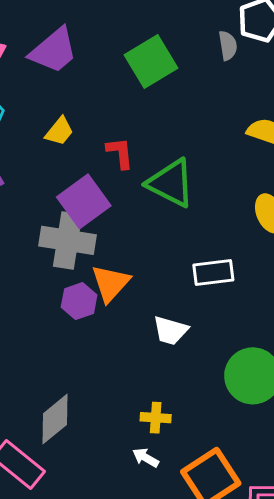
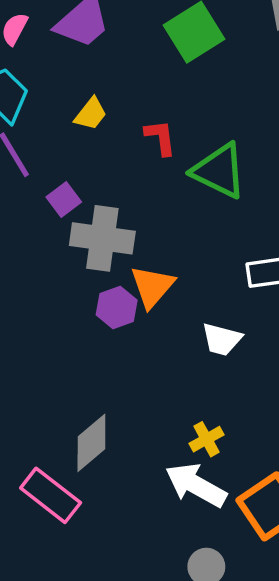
purple square: (84, 201) -> (64, 199), moved, size x0.6
yellow cross: (156, 418) -> (206, 439), turned -32
white arrow: (146, 458) -> (196, 485), size x2.0

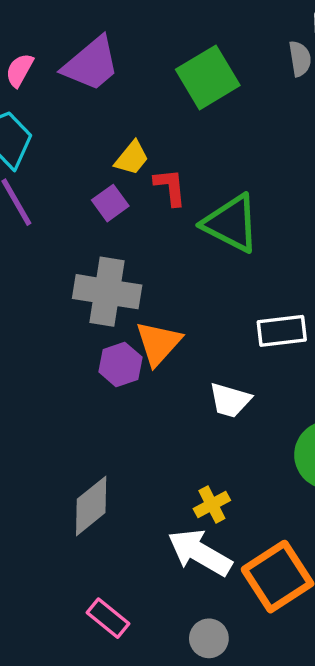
yellow trapezoid: (91, 114) -> (132, 158), moved
purple square: (64, 199) -> (110, 203), moved
pink rectangle: (51, 495) -> (108, 618), moved, size x0.7

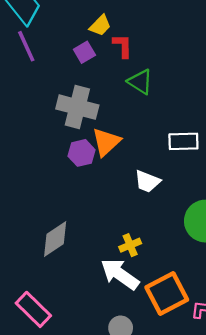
green triangle: (231, 223) -> (140, 82), moved, size x0.7
pink rectangle: (108, 618) -> (33, 309), moved, size x1.4

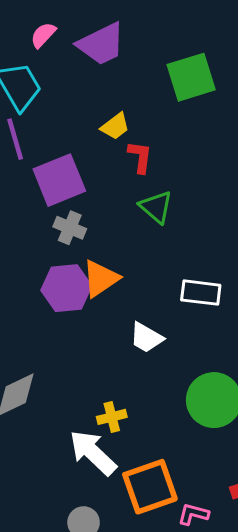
purple square: (84, 52) -> (59, 180), moved, size x1.8
gray cross: (77, 107) -> (70, 228), size x0.6
purple hexagon: (81, 153) -> (66, 288), size x1.4

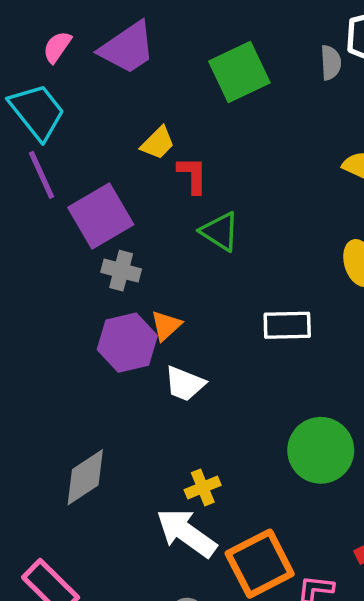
orange triangle: (101, 279) -> (166, 326), size x0.7
white trapezoid: (146, 338) -> (185, 384), moved

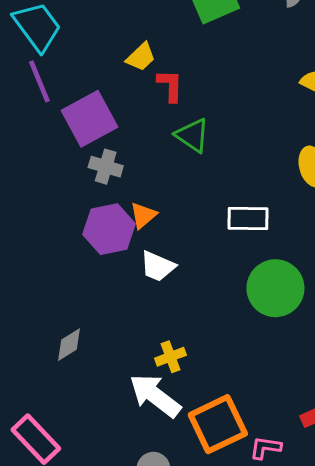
green circle: (321, 450) -> (275, 288), moved
gray diamond: (85, 477) -> (69, 345), size x0.7

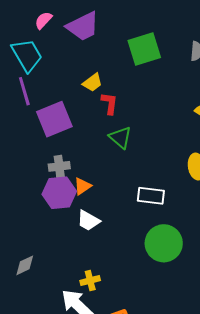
gray cross: (106, 167) -> (59, 166), moved, turned -30

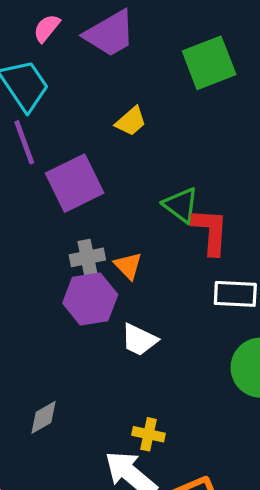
red L-shape: (109, 103) -> (210, 231), moved, size x1.4
orange triangle: (82, 186) -> (128, 266), moved, turned -36
yellow cross: (90, 280) -> (149, 434), turned 30

